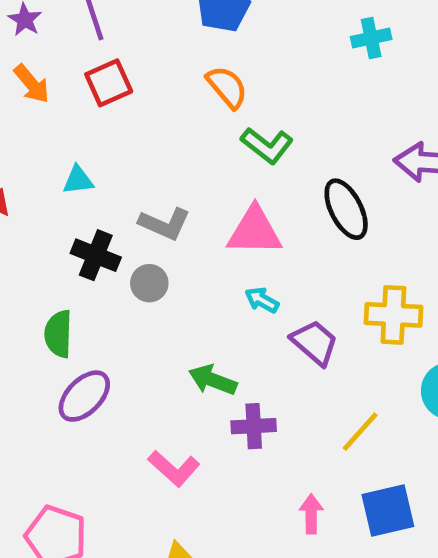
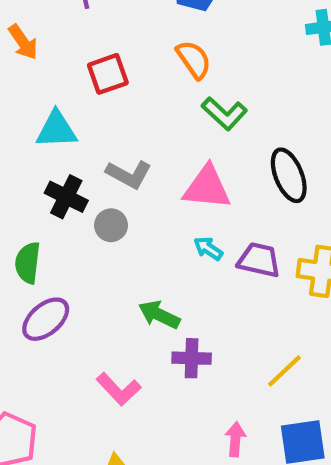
red square: (109, 83) -> (108, 74), moved
cyan triangle: (78, 180) -> (56, 130), size x1.5
purple trapezoid: (315, 343) -> (259, 260), moved, turned -33

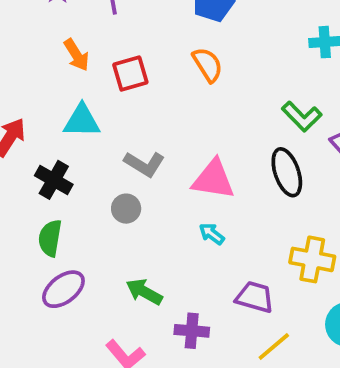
orange arrow: (23, 42) -> (76, 55), moved
green L-shape: (224, 114) -> (302, 116), moved
black cross: (66, 197) -> (54, 180), moved
purple trapezoid: (259, 260) -> (255, 297), moved
green arrow: (159, 315) -> (144, 292), moved

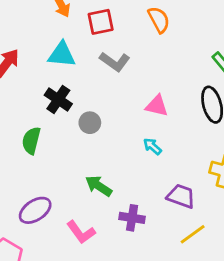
gray L-shape: (144, 164) -> (115, 62), moved
pink triangle: (213, 179) -> (157, 106), size x0.7
black cross: (54, 180) -> (58, 100), moved
purple ellipse: (63, 289) -> (35, 210), moved

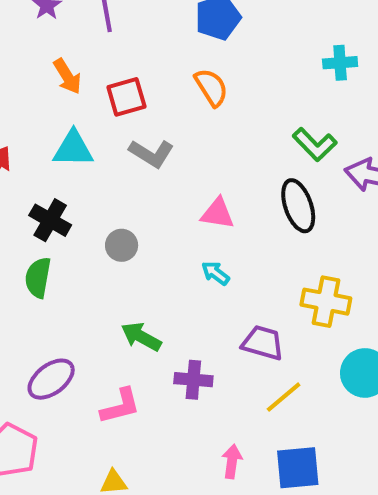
black cross: (58, 100) -> (50, 220), moved
pink L-shape: (81, 232) -> (120, 406), turned -64

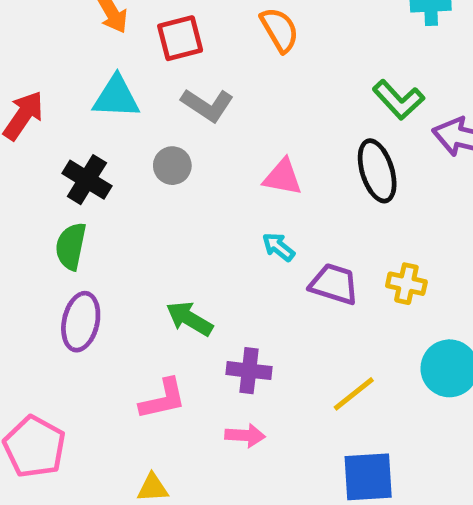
gray circle: (122, 245) -> (172, 166), moved
yellow cross: (326, 302) -> (406, 284), size x0.7
purple trapezoid: (263, 343) -> (334, 284), moved
purple ellipse: (51, 379) -> (81, 322), moved, turned -42
pink arrow: (232, 461) -> (245, 435), moved, turned 84

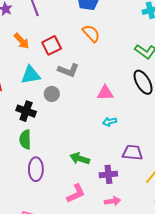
gray circle: (172, 166) -> (52, 94), moved
cyan arrow: (278, 247) -> (110, 122), turned -40
purple trapezoid: (334, 284) -> (132, 153), moved

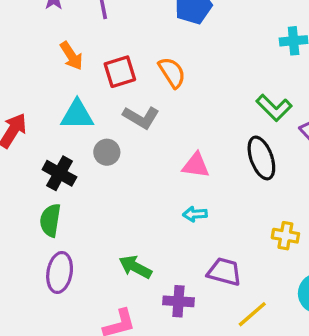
orange semicircle: (91, 33) -> (172, 73), moved

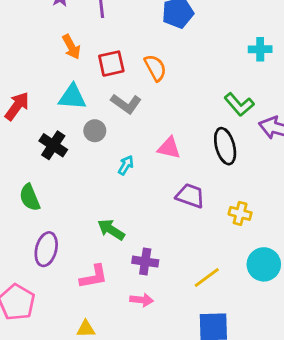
cyan arrow: (195, 214) -> (126, 165), moved, turned 120
green semicircle: (50, 220) -> (30, 197), moved, turned -36
purple ellipse: (60, 272) -> (46, 249), moved
purple trapezoid: (224, 272) -> (190, 196), moved

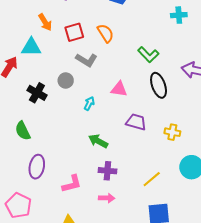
cyan triangle: (72, 97) -> (31, 47), moved
green L-shape: (239, 105) -> (148, 55), moved
green arrow: (111, 230) -> (98, 141), moved

